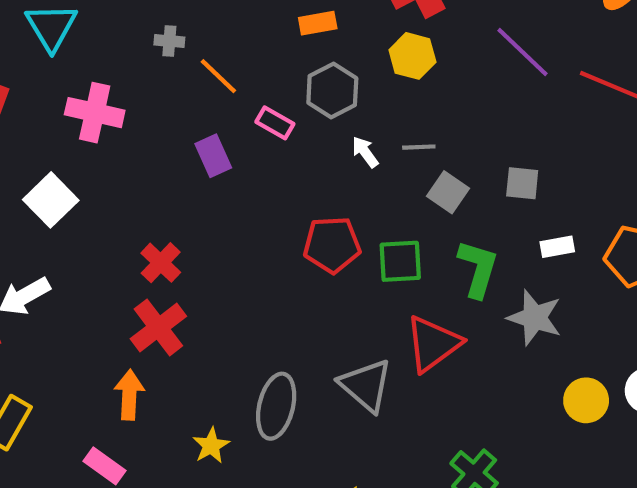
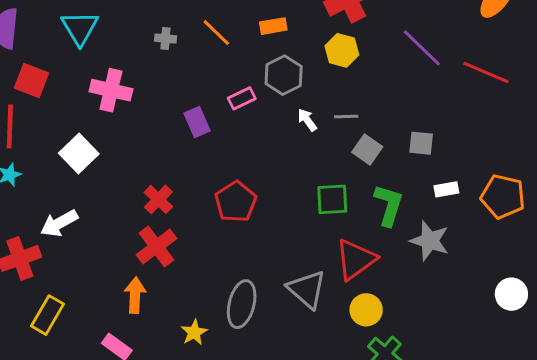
orange line: (218, 76) -> (216, 33), moved
pink rectangle: (275, 123) -> (242, 98), turned -56
red pentagon: (332, 245) -> (236, 202), moved, turned -30
yellow circle: (586, 400) -> (366, 310), moved

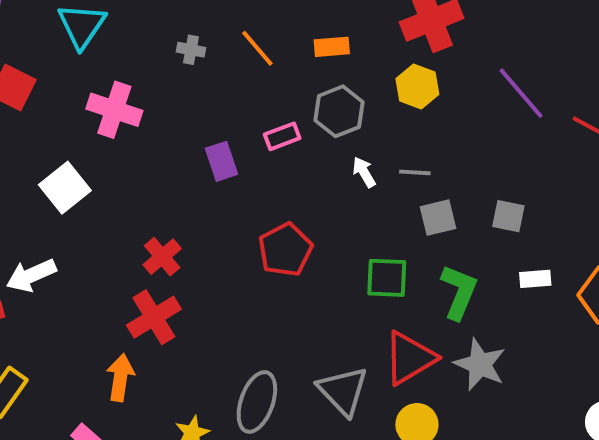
gray square: (367, 149) -> (438, 218), turned 36
red pentagon: (236, 202) -> (285, 250), moved
gray star: (430, 241) -> (480, 364), moved

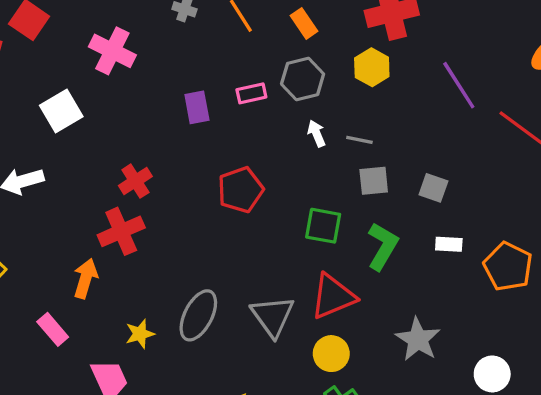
orange rectangle: (332, 47) -> (304, 23), turned 52
gray star: (480, 364) -> (418, 339), moved

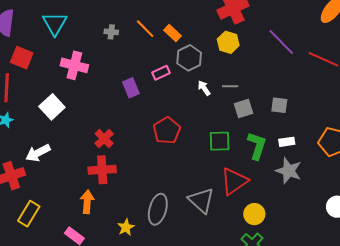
orange rectangle: (304, 23) -> (172, 33), moved
red cross: (121, 231) -> (102, 170), turned 32
white rectangle: (449, 244) -> (287, 142), moved
gray star: (418, 339) -> (289, 171), moved
yellow circle: (331, 354) -> (254, 214), moved

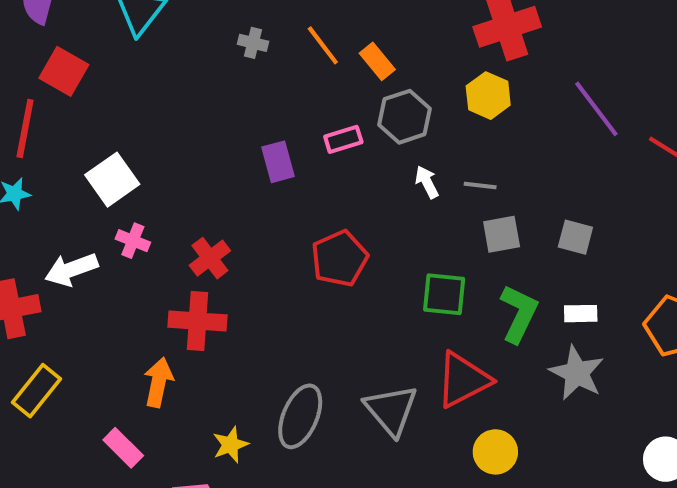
pink cross: (74, 65) -> (133, 241), moved, size x0.6

